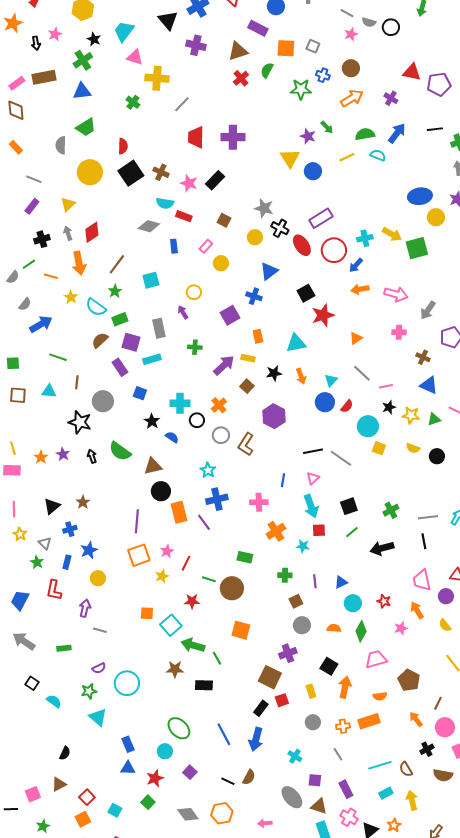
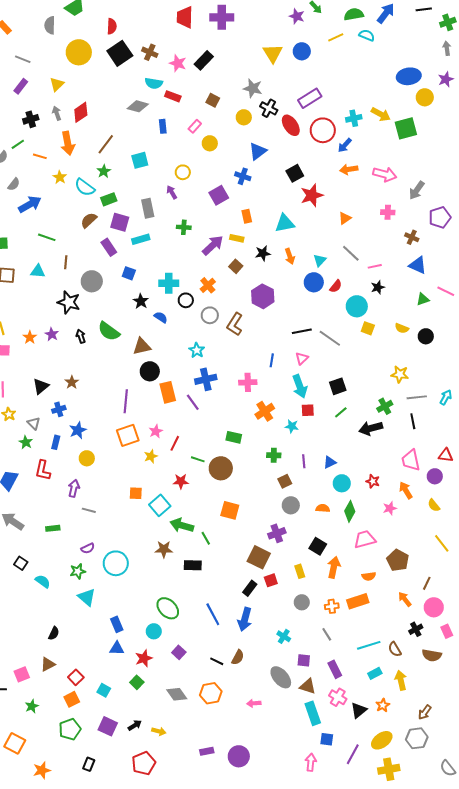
yellow triangle: (290, 158) -> (273, 53), moved
yellow star: (411, 415) -> (400, 374), moved
green cross: (391, 510) -> (385, 406), moved

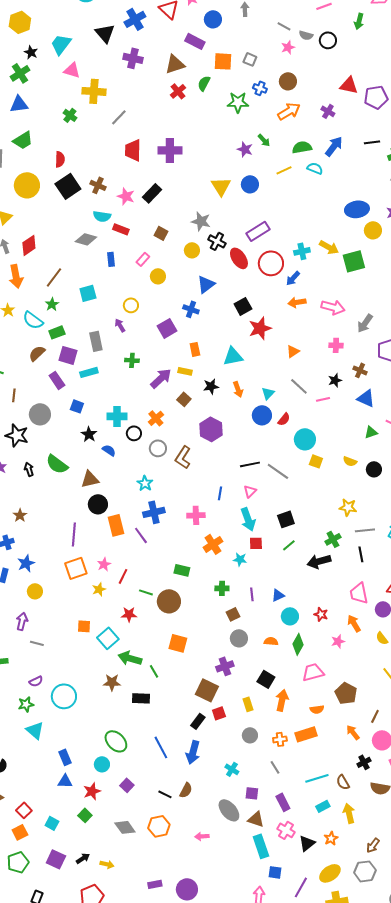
black star: (378, 287) -> (335, 380), moved

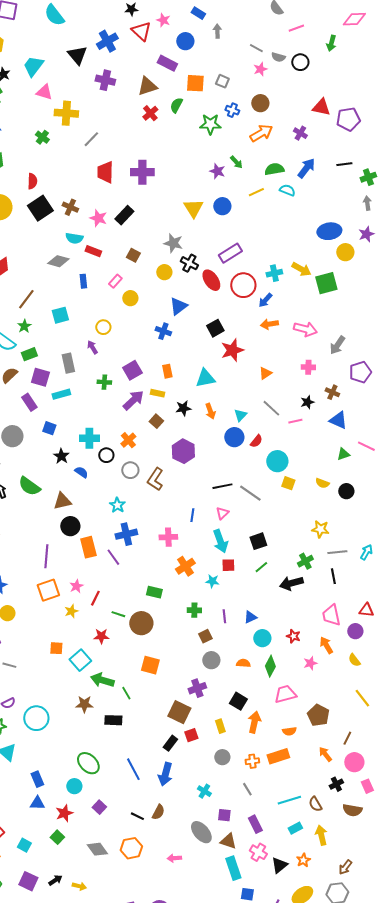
purple square: (167, 328) -> (132, 370), moved

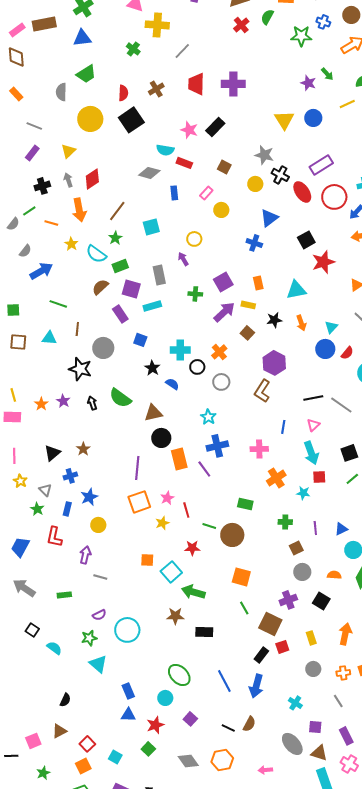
brown cross: (70, 207) -> (156, 89), moved, turned 35
brown L-shape: (155, 479) -> (262, 391), moved
red line: (95, 598) -> (186, 510), turned -42
green line: (126, 693) -> (244, 608), moved
black square: (238, 701) -> (321, 601), moved

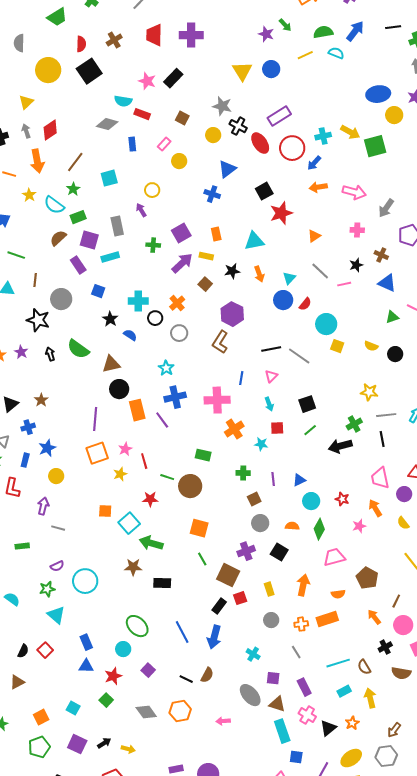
green trapezoid: (86, 74) -> (57, 17), moved
pink cross: (259, 449) -> (217, 400), size x1.4
cyan arrow: (311, 453) -> (269, 404), size x0.6
red square: (87, 744) -> (45, 650), moved

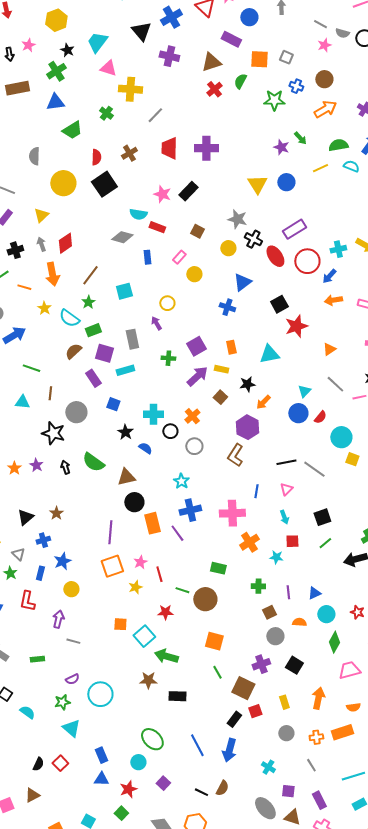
orange arrow: (259, 274) -> (263, 402), moved, turned 63
orange semicircle: (292, 526) -> (299, 622), moved

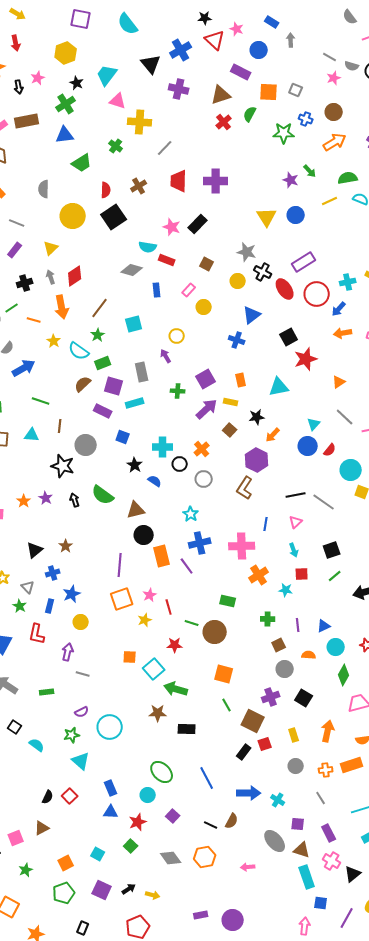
purple rectangle: (93, 378) -> (103, 411), turned -30
blue arrow: (229, 750) -> (249, 793), moved, turned -105

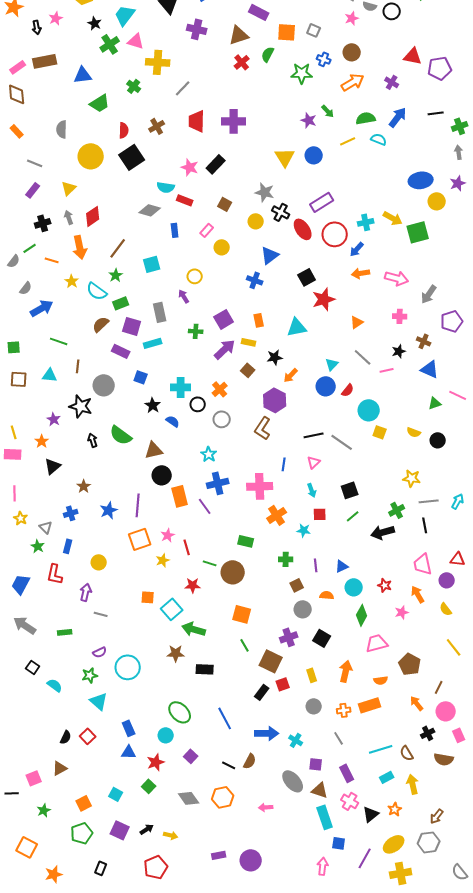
green cross: (66, 104) -> (110, 44), moved
purple star: (46, 498) -> (54, 419), moved
black triangle: (35, 550) -> (53, 466), moved
blue star: (72, 594) -> (109, 510), moved

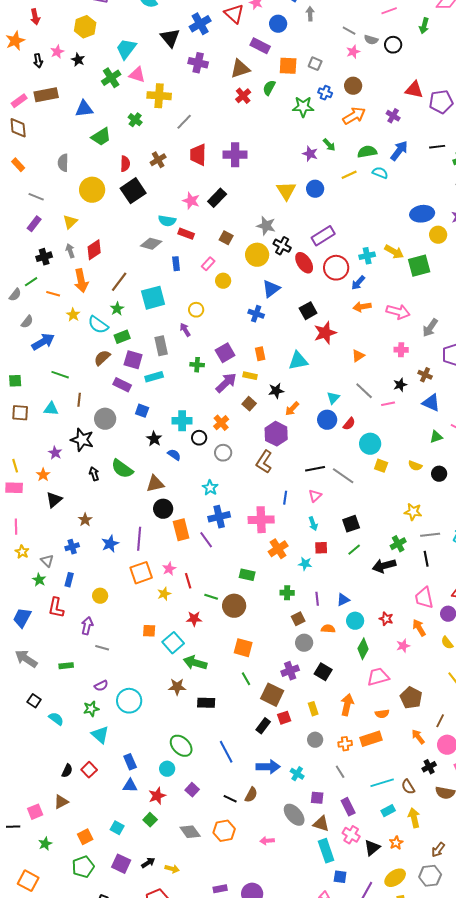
black star: (95, 23) -> (78, 60), moved
yellow circle: (256, 221) -> (257, 255), size x1.5
cyan square: (152, 264) -> (153, 298), size x1.4

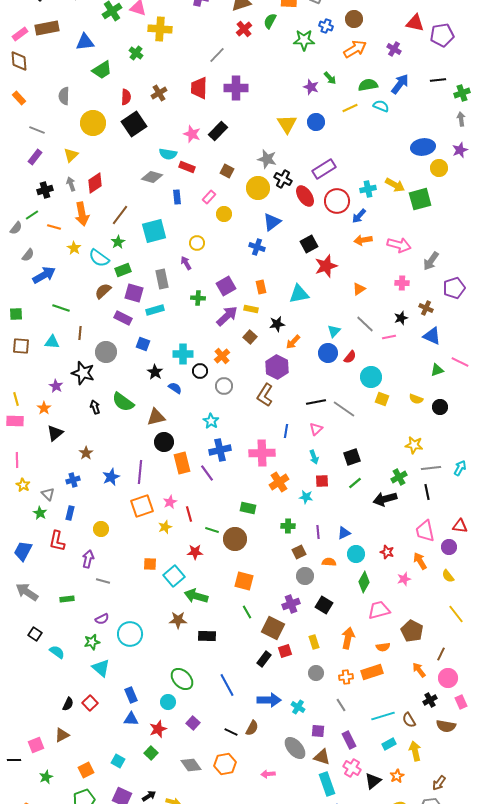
gray line: (184, 122) -> (217, 55), moved

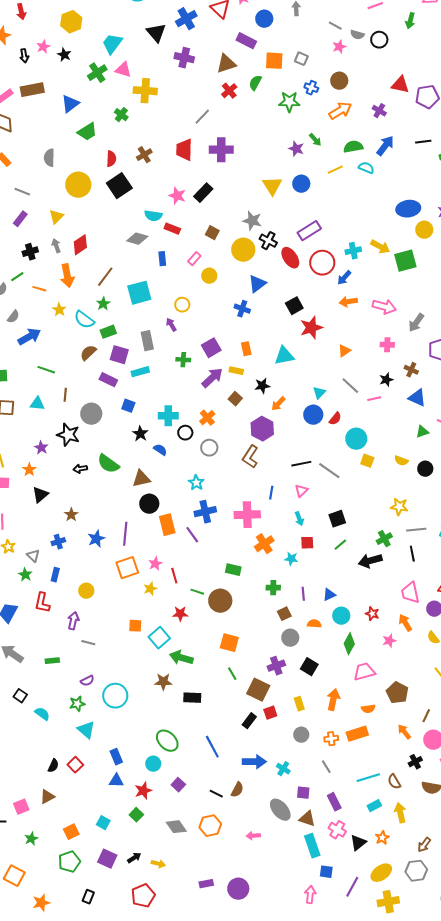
blue triangle: (85, 42) -> (70, 104), turned -30
black arrow: (95, 407) -> (80, 469), turned -80

